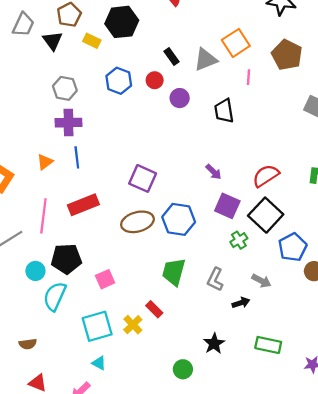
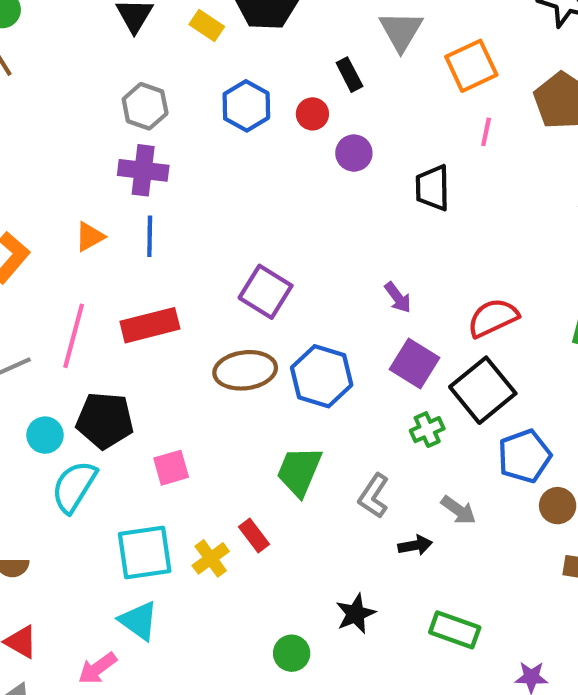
gray triangle: (206, 60) -> (401, 31), moved, turned -45
cyan triangle: (99, 363) -> (139, 621), size x1.5

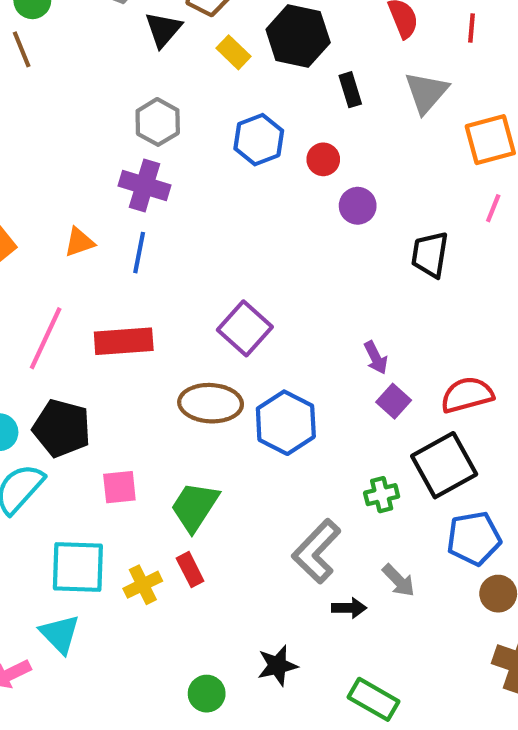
black rectangle: (349, 75) -> (350, 90), moved
purple square: (415, 364) -> (394, 401), moved, size x0.7
green trapezoid: (299, 471) -> (195, 507), moved
gray L-shape: (374, 496) -> (316, 551), size x1.4

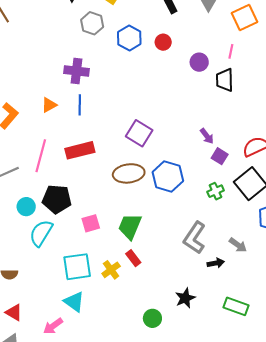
gray hexagon: (158, 122) -> (92, 23), moved
purple circle: (358, 206) -> (199, 62), moved
pink line: (493, 208) -> (231, 51), moved
green cross: (382, 495) -> (216, 191), moved

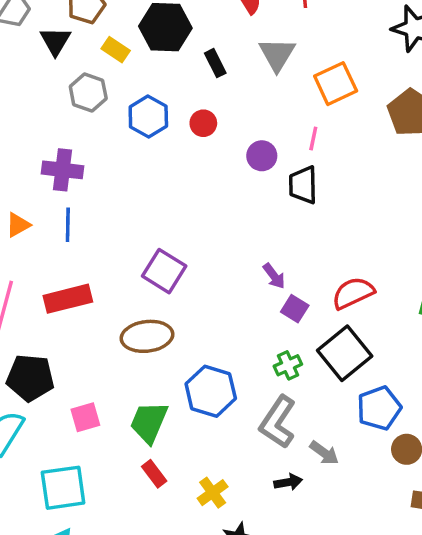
blue hexagon: (168, 176) -> (211, 391), moved
gray L-shape: (195, 238) -> (278, 422), moved
yellow cross: (111, 270) -> (213, 493), moved

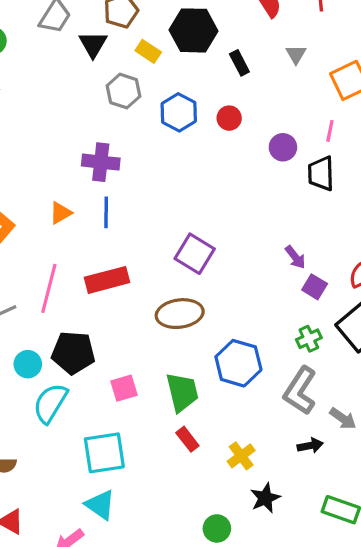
gray triangle: (277, 54) -> (296, 54), size x0.6
green trapezoid: (149, 422) -> (182, 392), turned 144

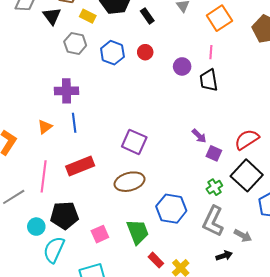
red rectangle: (187, 439) -> (156, 260), moved

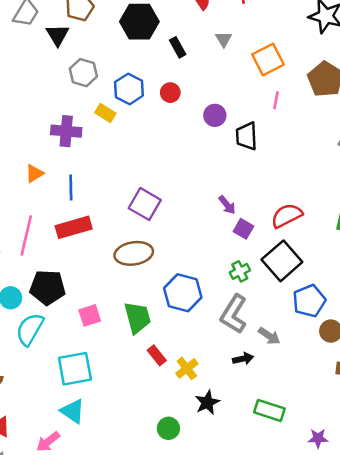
yellow rectangle: (88, 16) -> (105, 113), moved
pink line: (211, 52) -> (276, 100), moved
blue line: (74, 123) -> (71, 188), moved

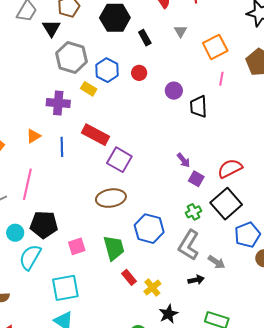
gray hexagon: (83, 73) -> (71, 57), size x1.4
red rectangle: (74, 227) -> (95, 135), moved, turned 44

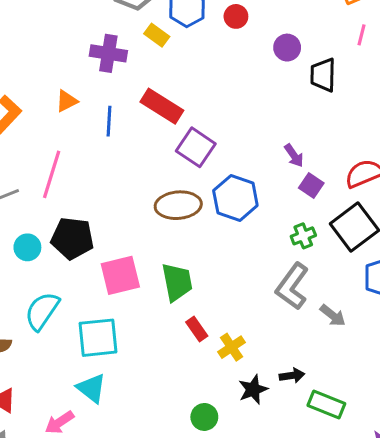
blue hexagon: (149, 229) -> (235, 198), moved
pink square: (77, 246) -> (120, 275), size x1.5
cyan semicircle: (30, 257) -> (42, 311), moved
black arrow: (196, 280) -> (292, 376), moved

